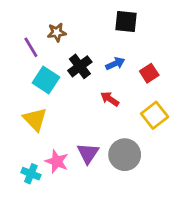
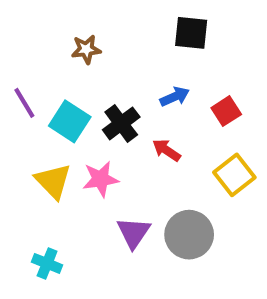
purple line: (31, 47) -> (24, 103), moved
black cross: (80, 66) -> (121, 123), moved
pink star: (57, 161) -> (101, 179), moved, turned -30

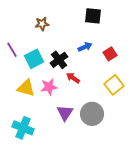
cyan square: (70, 121) -> (34, 59), turned 30
red arrow: (166, 150) -> (73, 78), moved
yellow triangle: (53, 181) -> (26, 88), turned -30
cyan cross: (47, 263) -> (23, 128), size x1.5

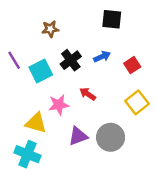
black cross: (59, 60) -> (71, 60), moved
yellow triangle: (26, 88) -> (36, 123), moved
purple triangle: (65, 113) -> (78, 136), turned 36

